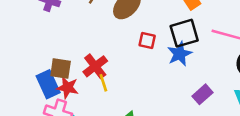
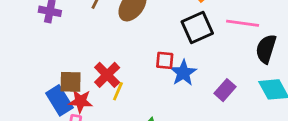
red square: (147, 41) -> (165, 60), moved
blue star: (180, 54) -> (183, 73), moved
yellow line: (103, 83) -> (118, 91), turned 48

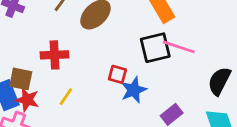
pink line: (243, 23) -> (179, 47), moved
red cross: (107, 75) -> (54, 55), moved, turned 32

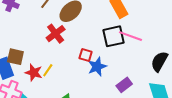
red cross: (54, 55) -> (56, 34), moved, turned -36
red star: (27, 100) -> (34, 73), moved

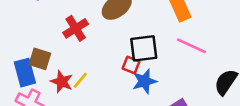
red cross: (56, 34) -> (76, 28), moved
black square: (113, 36) -> (144, 48), moved

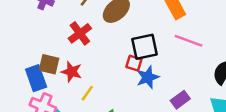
yellow line: (80, 80) -> (87, 93), moved
red star: (62, 82) -> (72, 72), moved

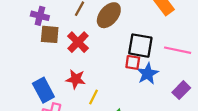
pink line: (188, 41) -> (178, 50), moved
black square: (145, 47) -> (140, 46), turned 30
brown square: (49, 64) -> (50, 34), moved

